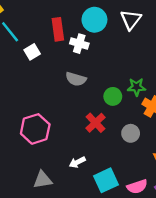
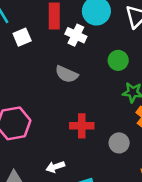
green circle: (113, 96) -> (118, 60), moved
red cross: (96, 123) -> (82, 126), turned 36

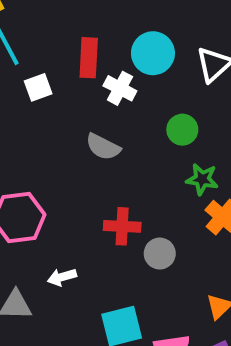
gray circle: (119, 143) -> (160, 254), moved
white arrow: (55, 167) -> (62, 277), moved

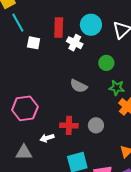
white square: (38, 87) -> (34, 43), turned 32
gray semicircle: (103, 147) -> (79, 86), moved
red cross: (122, 226) -> (69, 125), moved

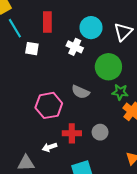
red rectangle: (59, 27) -> (47, 22), moved
green circle: (106, 63) -> (108, 67), size x1.6
pink hexagon: (25, 108) -> (49, 105), moved

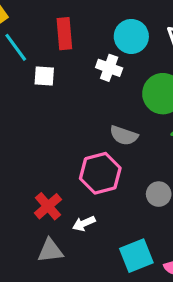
pink hexagon: (49, 105) -> (100, 173), moved
red cross: (72, 133) -> (48, 206), moved, turned -36

